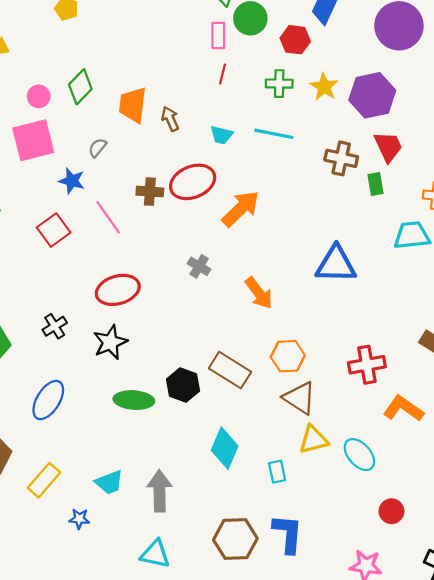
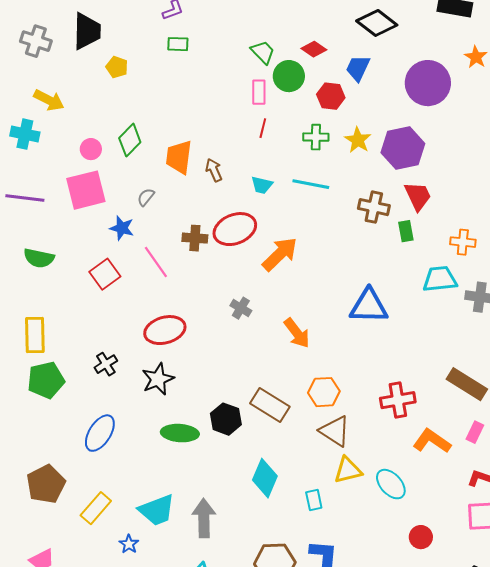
cyan trapezoid: (109, 482) -> (157, 510), size x1.4
blue star: (79, 519) -> (129, 544), turned 30

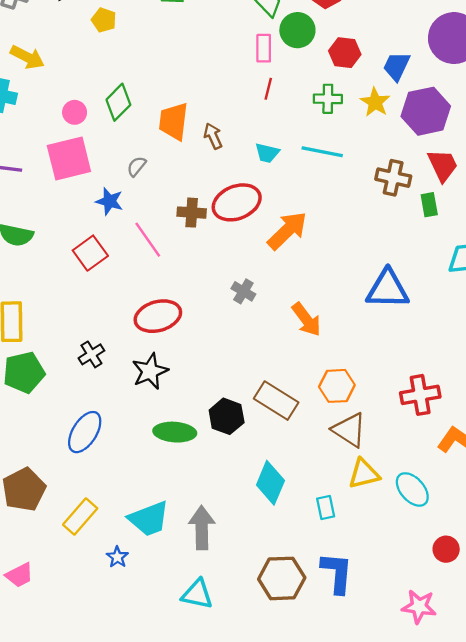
blue trapezoid: (358, 68) -> (397, 66), moved

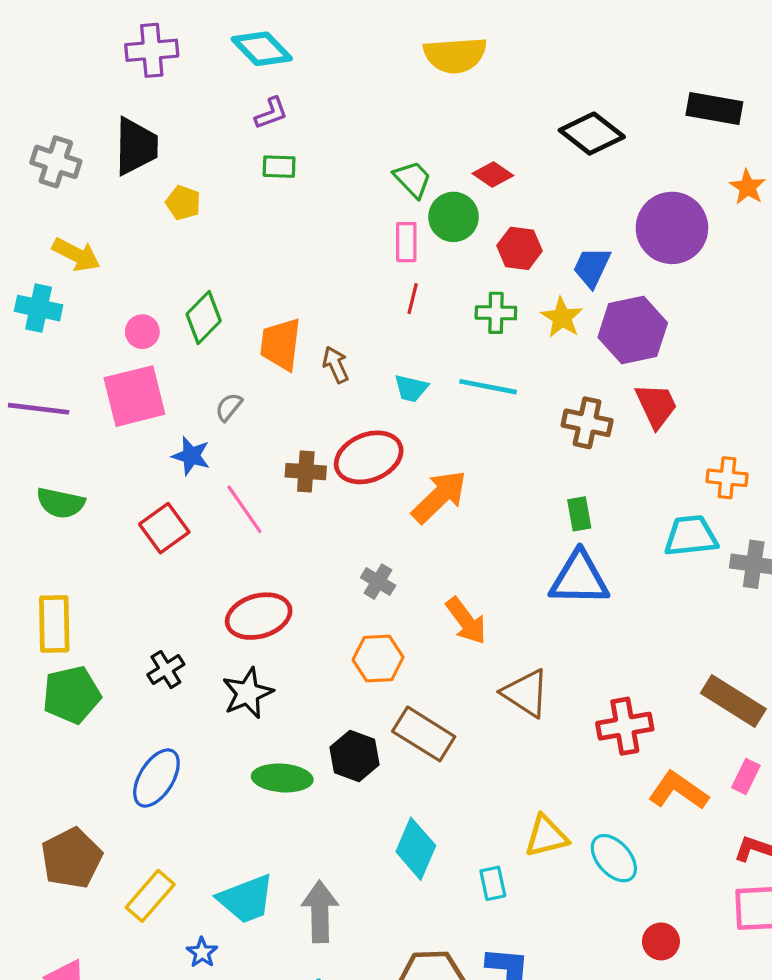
green rectangle: (429, 205) -> (579, 514), moved
orange hexagon: (337, 386) -> (378, 659), moved
brown triangle: (349, 430) -> (526, 693), moved

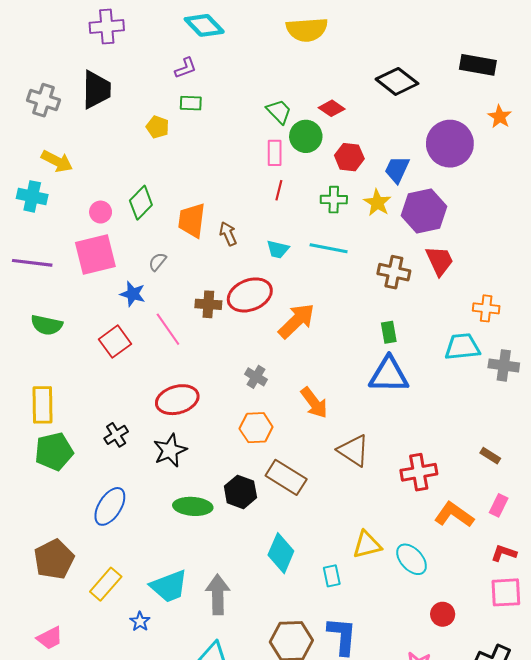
cyan diamond: (262, 49) -> (204, 25), moved
yellow pentagon: (183, 203) -> (158, 127), moved
brown rectangle: (733, 701) -> (490, 456), size x0.5

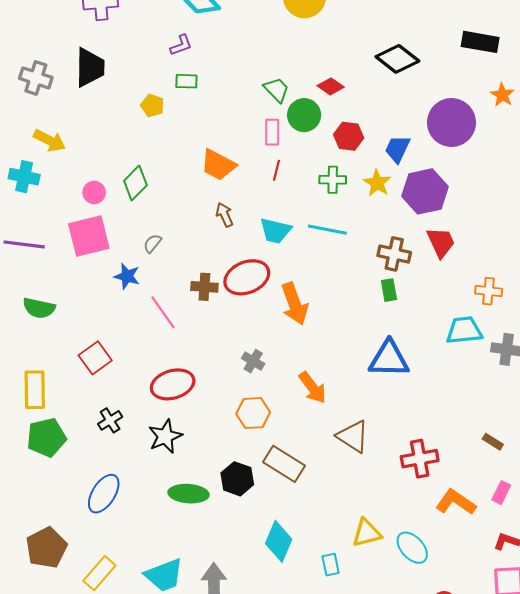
orange trapezoid: (192, 220) -> (218, 165), moved, turned -69
cyan trapezoid: (278, 249) -> (275, 231), size x1.4
orange arrow: (296, 321) -> (295, 304), turned 114
green rectangle: (389, 332) -> (389, 290), moved
red square: (115, 342) -> (95, 358), moved

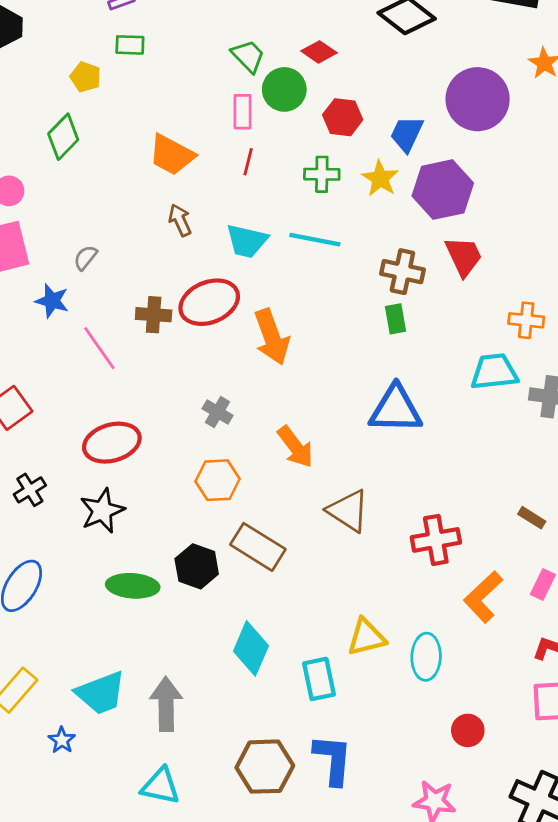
green diamond: (135, 183) -> (63, 137), moved
orange L-shape: (456, 502) -> (483, 597), turned -78
cyan ellipse: (412, 548) -> (426, 657), turned 44
cyan rectangle: (331, 565) -> (319, 679), size x1.4

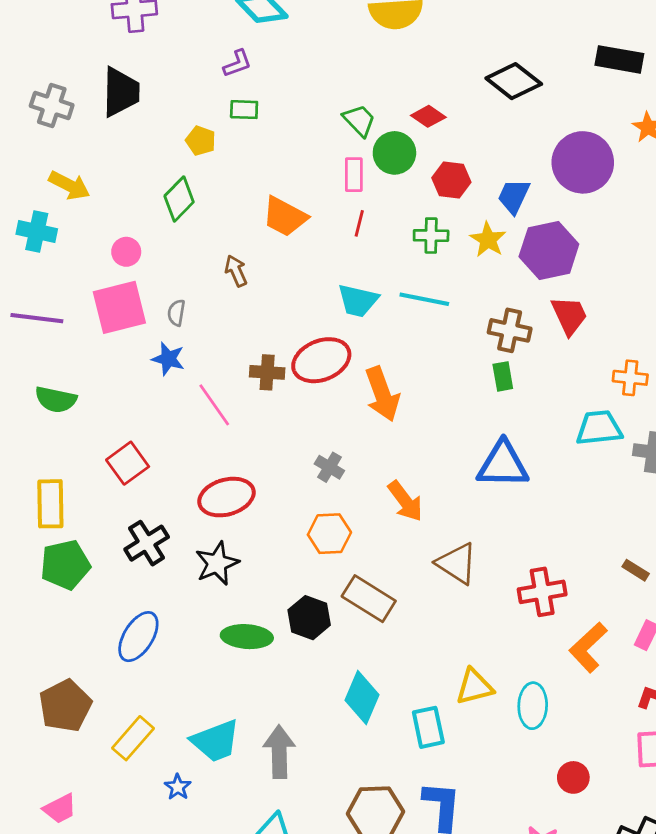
brown arrow: (180, 220) -> (236, 271), moved
gray semicircle: (85, 258) -> (176, 313), moved, turned -30
black cross: (30, 490) -> (147, 543), size x1.4

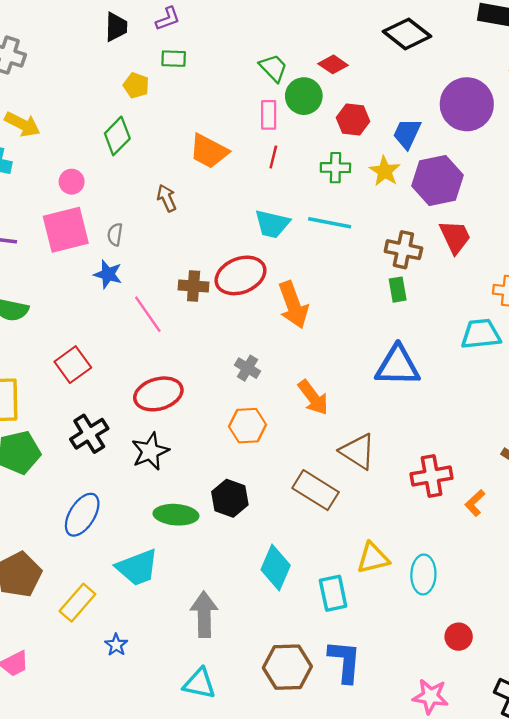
black trapezoid: (121, 92) -> (116, 27), moved, size x0.7
brown rectangle: (369, 599) -> (316, 490), moved
orange L-shape: (588, 647) -> (475, 503), moved, size x0.6
cyan trapezoid: (216, 741) -> (137, 567), moved

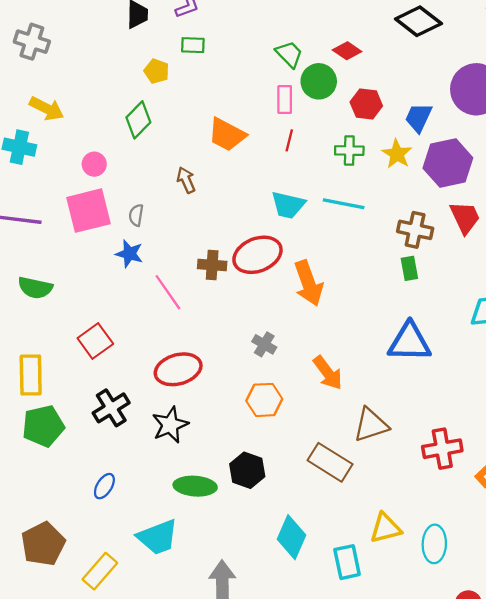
brown triangle: (358, 451) -> (371, 425), turned -51
blue ellipse: (82, 515) -> (104, 486), size x0.6

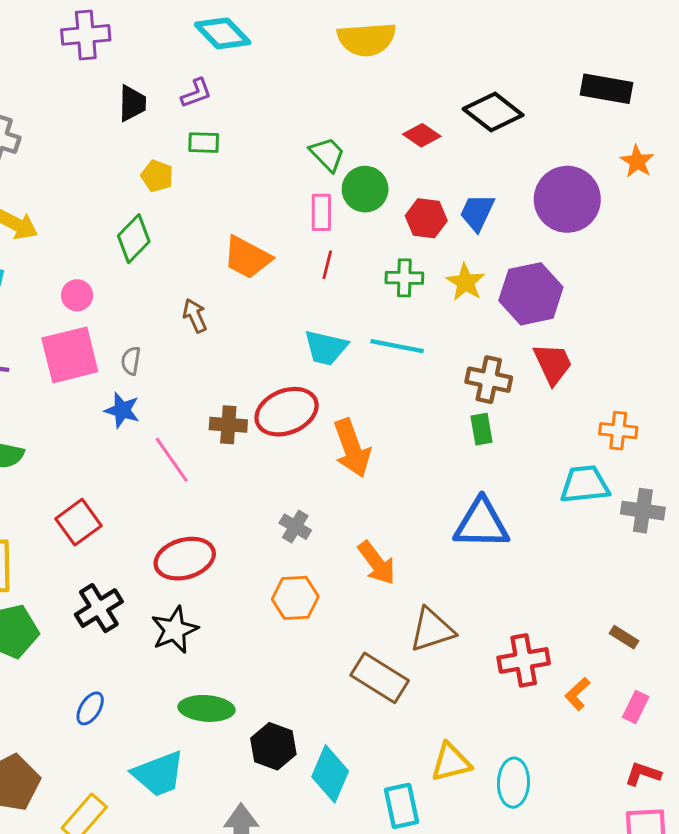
red diamond: (347, 51) -> (422, 135), moved
blue trapezoid: (418, 118) -> (477, 212), moved
black hexagon: (247, 470) -> (273, 746), moved

